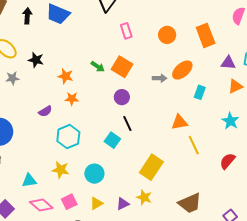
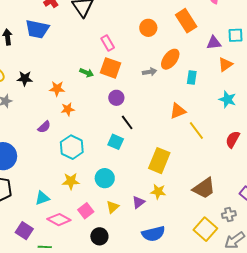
pink rectangle: (126, 31) -> (108, 43), moved

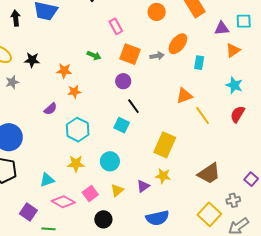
orange square: (110, 68) -> (130, 54), moved
red semicircle: (233, 139) -> (238, 114), moved

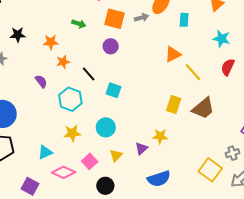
black line: (133, 106) -> (89, 74), moved
purple semicircle: (50, 109) -> (41, 81), turned -80
yellow rectangle: (165, 145) -> (174, 105), moved, size x0.7
brown trapezoid: (209, 173) -> (203, 108), moved

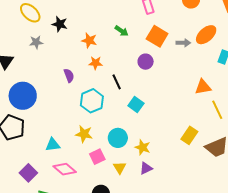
yellow star: (160, 136) -> (143, 147), moved
yellow triangle: (116, 155) -> (120, 168), turned -32
pink square: (90, 161) -> (97, 157), moved

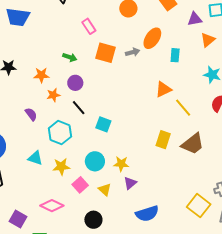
purple circle: (146, 62) -> (75, 83), moved
cyan triangle: (53, 145) -> (35, 158), moved, turned 42

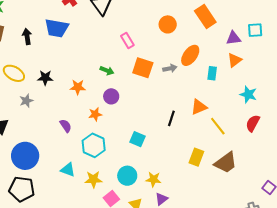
orange triangle: (208, 40) -> (235, 60), moved
orange star: (53, 95) -> (95, 114), moved
black line: (79, 108) -> (171, 118), moved, turned 56

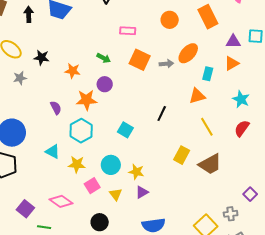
pink rectangle: (127, 41) -> (128, 31), turned -63
orange triangle: (199, 107) -> (197, 96), moved
orange star: (95, 114) -> (86, 100), size x1.5

